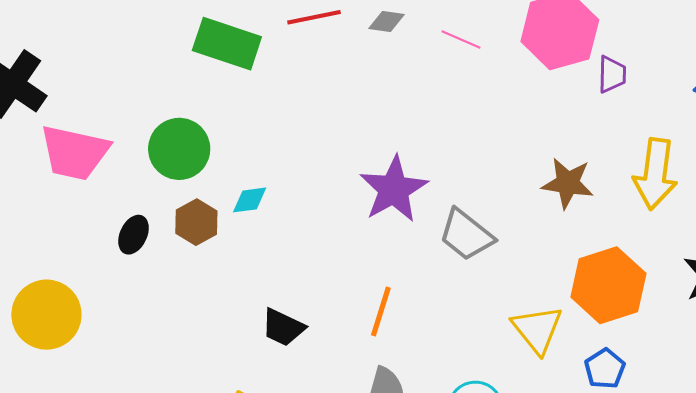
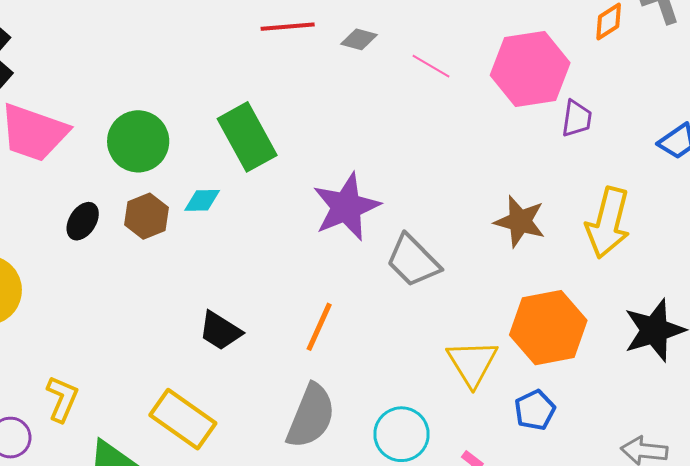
green rectangle: (227, 44) -> (247, 137), moved, turned 36

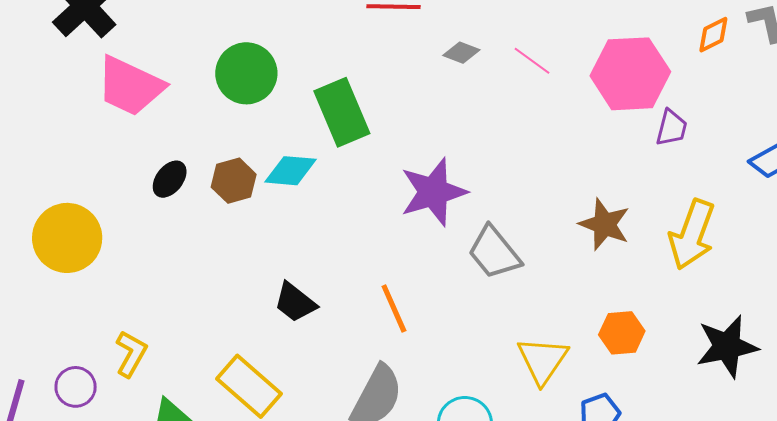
gray diamond: (359, 39) -> (461, 53), moved
green circle: (138, 141) -> (246, 73), moved
cyan diamond: (202, 200) -> (291, 171), size x1.4
orange line: (319, 327) -> (394, 308), turned -54
orange hexagon: (548, 328) -> (622, 333), size x0.6

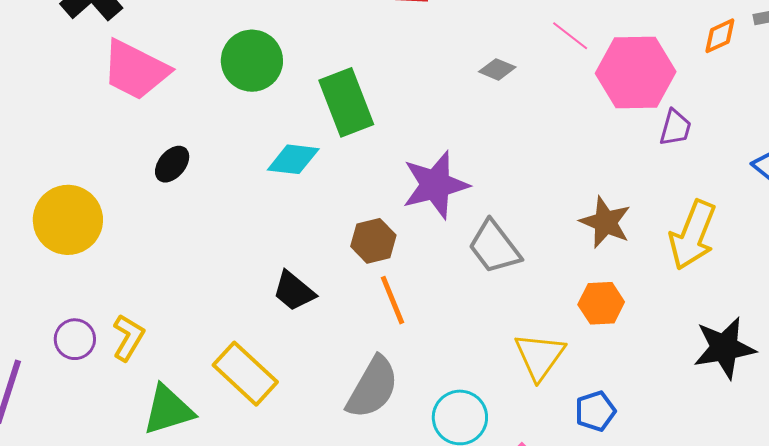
gray diamond: (461, 53) -> (497, 69), moved
pink line: (532, 61) -> (570, 36), moved
brown hexagon: (234, 181) -> (373, 241), moved
orange hexagon: (622, 333) -> (601, 303), moved
purple circle: (76, 387) -> (75, 339), moved

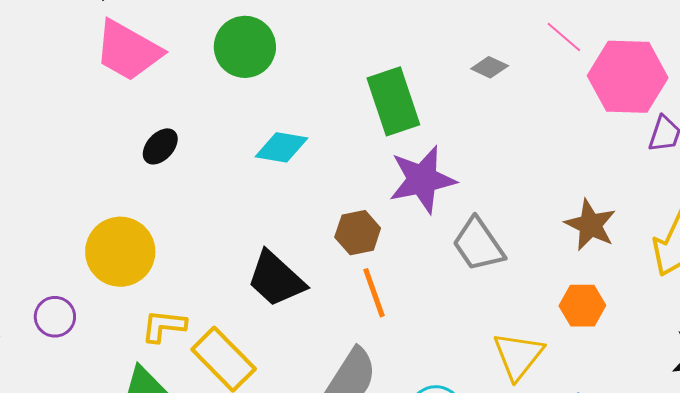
green rectangle: (346, 102) -> (393, 101), moved
yellow circle: (68, 220) -> (120, 252), moved
black trapezoid: (294, 291) -> (276, 279), size x1.4
yellow L-shape: (128, 338) -> (164, 326), moved, turned -117

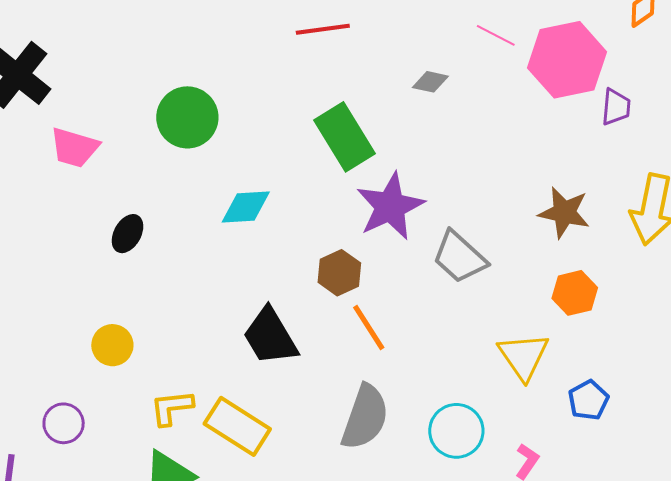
pink trapezoid: (128, 51) -> (74, 148), size x0.7
yellow circle: (120, 252) -> (112, 345), size x0.6
black trapezoid: (276, 279) -> (270, 336), turned 30

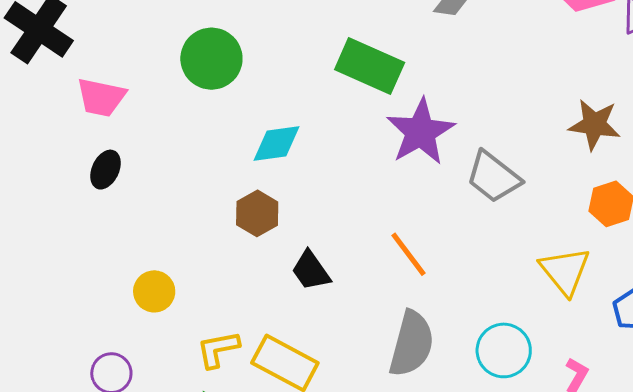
green rectangle: (344, 137) -> (370, 66), turned -30
black ellipse: (128, 234) -> (106, 170), moved
brown hexagon: (339, 273) -> (257, 213), moved
black trapezoid: (270, 336) -> (311, 271), size x0.7

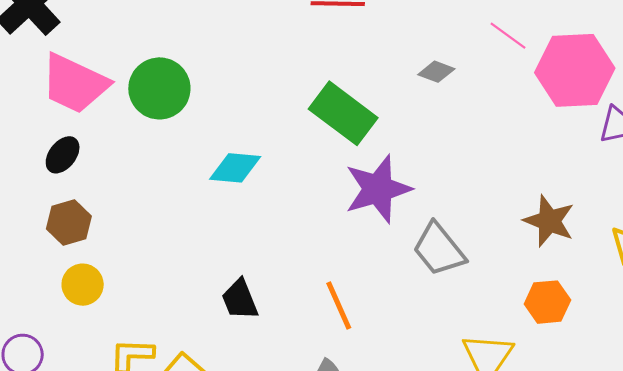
green circle: (211, 59) -> (159, 88), moved
pink trapezoid: (101, 97) -> (75, 84), size x1.4
brown hexagon: (257, 213) -> (69, 222), moved

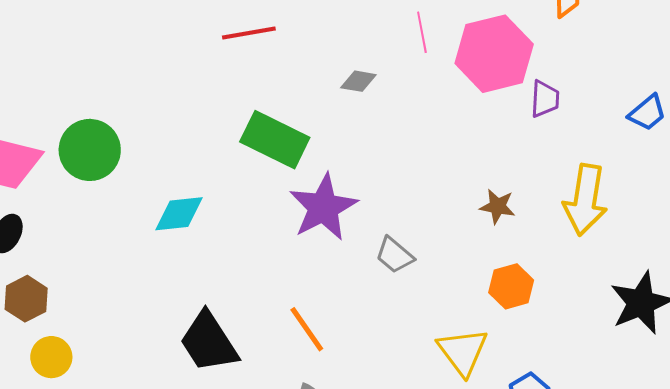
pink line: (508, 36) -> (422, 32), turned 54
brown star: (549, 221) -> (497, 206), size x0.7
gray trapezoid: (439, 249) -> (395, 255), size x0.7
black trapezoid: (240, 300) -> (209, 342), size x1.5

